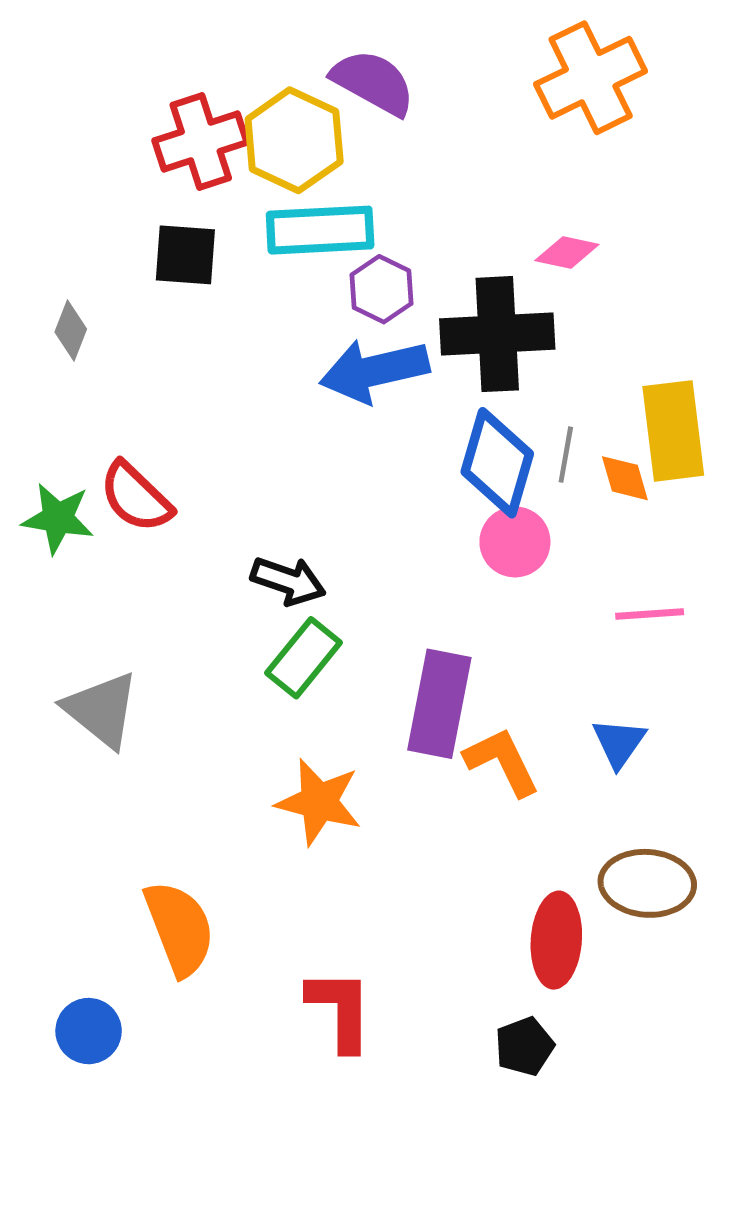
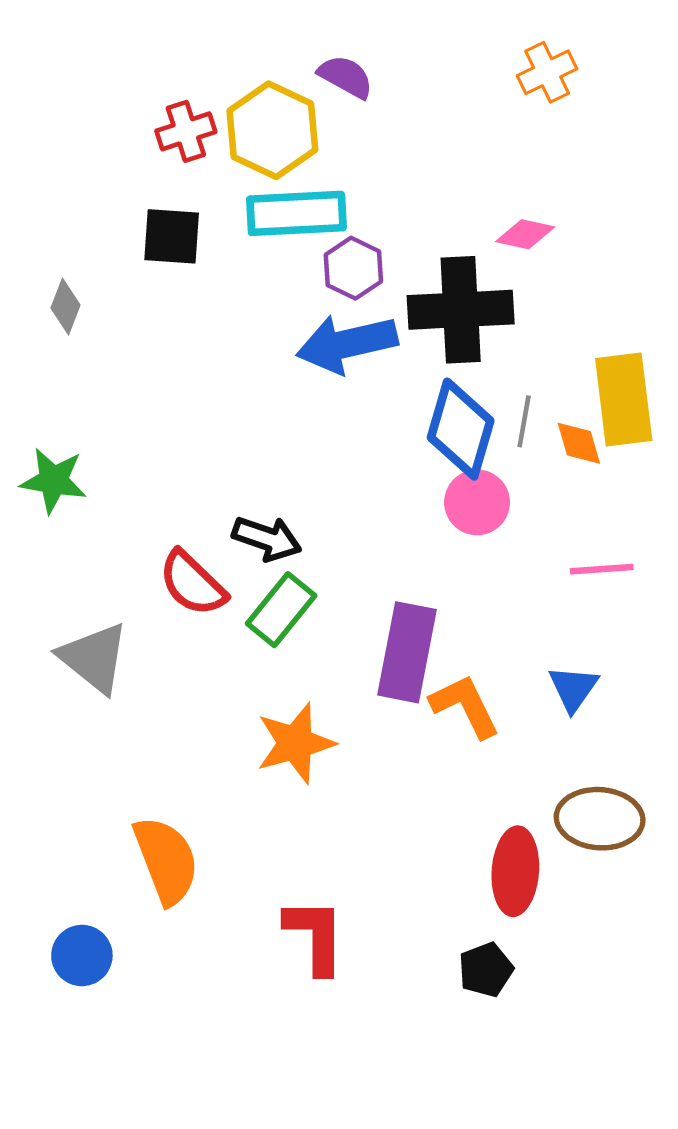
orange cross: (591, 78) -> (547, 72), size x0.6
purple semicircle: (373, 82) -> (346, 77), size x0.7
red cross: (201, 141) -> (186, 131), size x0.7
red semicircle: (136, 497) -> (192, 583), moved
orange star: (319, 802) -> (295, 743), turned -30

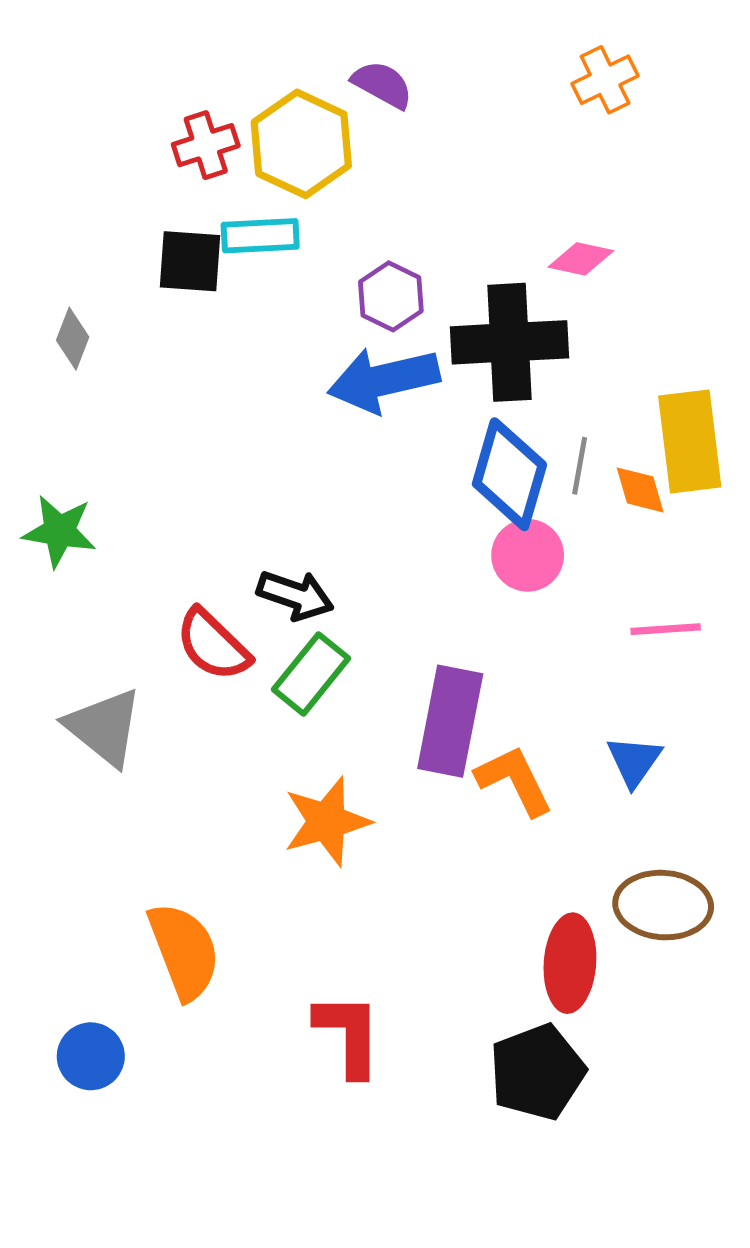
cyan rectangle: (296, 213) -> (260, 236), moved, size x0.7
black pentagon: (486, 970) -> (537, 1072), size x1.6

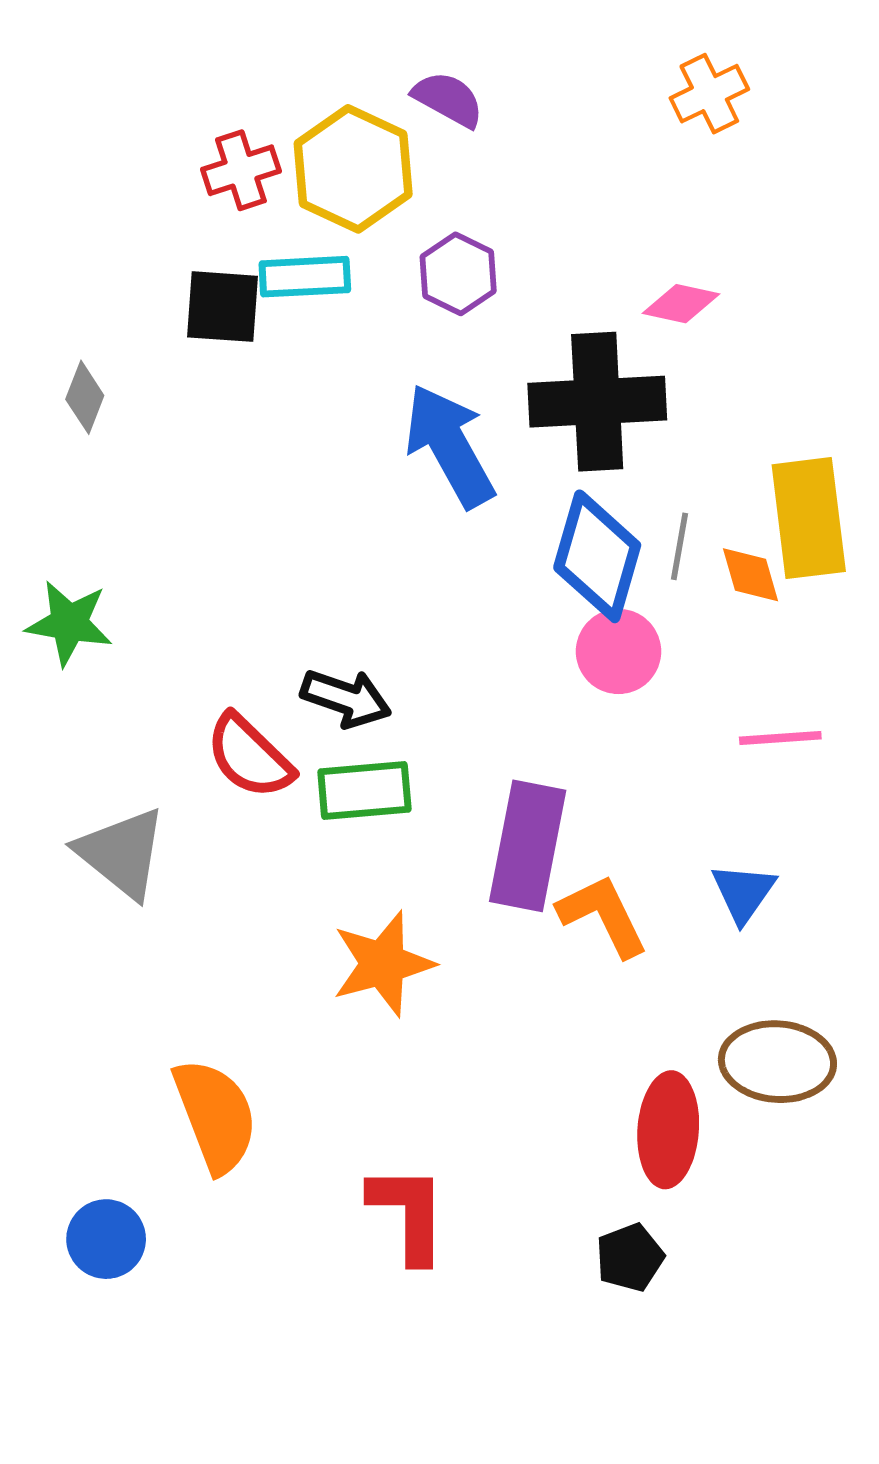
purple hexagon: (391, 296) -> (458, 274), moved
blue arrow: (384, 380) -> (450, 446), turned 74
green rectangle: (311, 674) -> (364, 791), turned 46
black pentagon: (537, 1072) -> (630, 1258), size x0.6

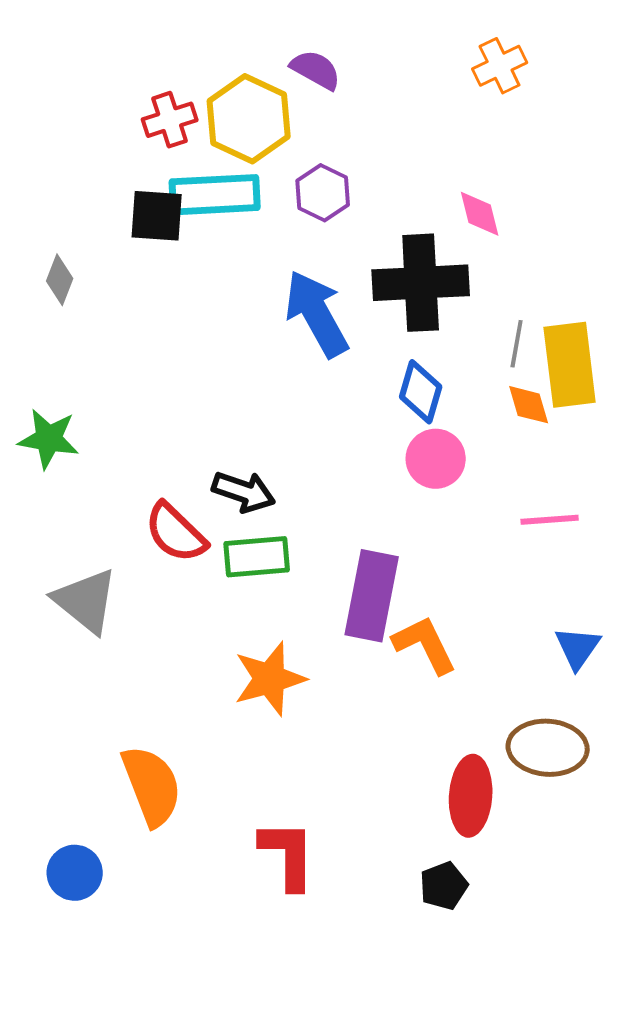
cyan rectangle: (305, 277) -> (215, 195), size x1.4
pink diamond: (681, 304) -> (480, 214), turned 64
gray line: (680, 546) -> (517, 344), moved
blue diamond: (597, 556) -> (421, 392), size x0.7
blue triangle: (743, 893) -> (578, 648), moved

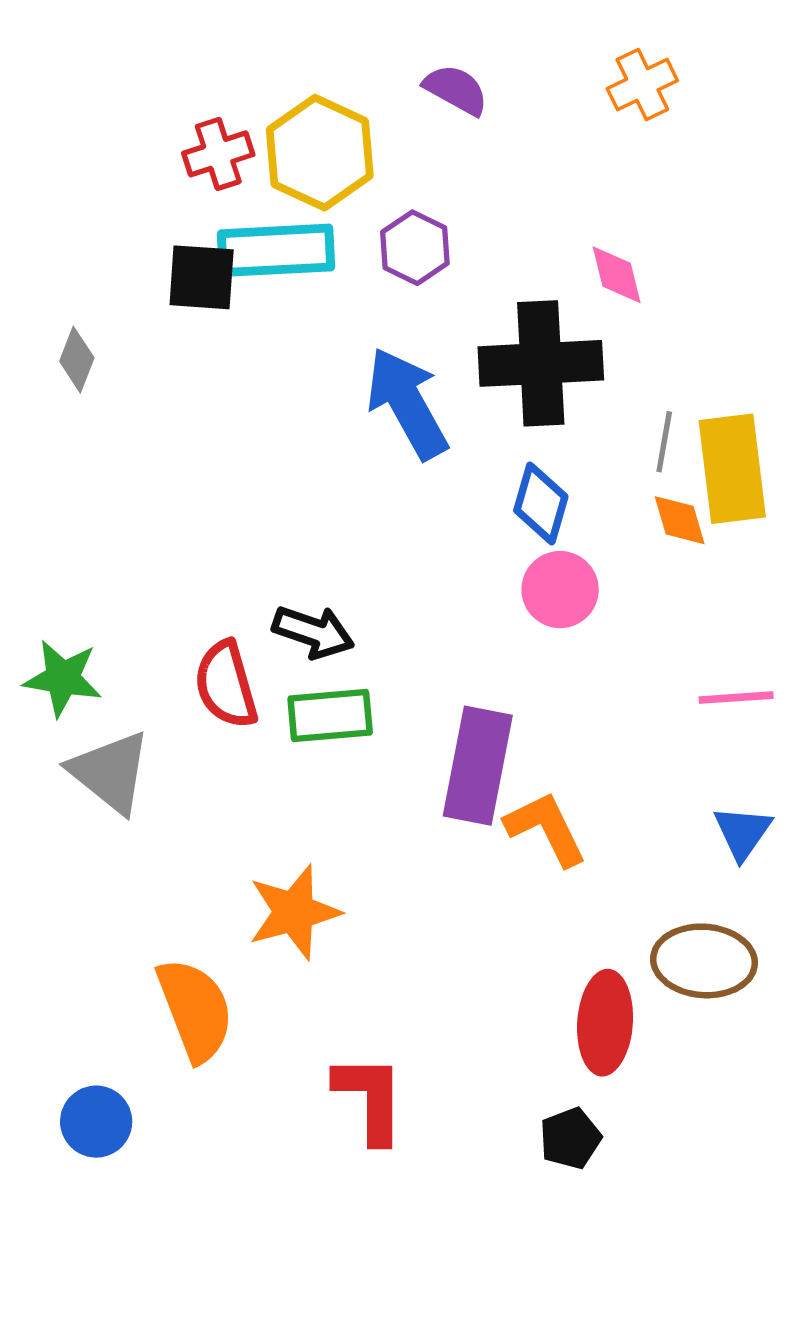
purple semicircle: (316, 70) -> (456, 90), moved
green star: (49, 439) -> (63, 678), moved
pink line: (550, 520) -> (736, 698), moved
red semicircle: (176, 533) -> (226, 685), turned 30
orange star: (270, 679) -> (294, 912), moved

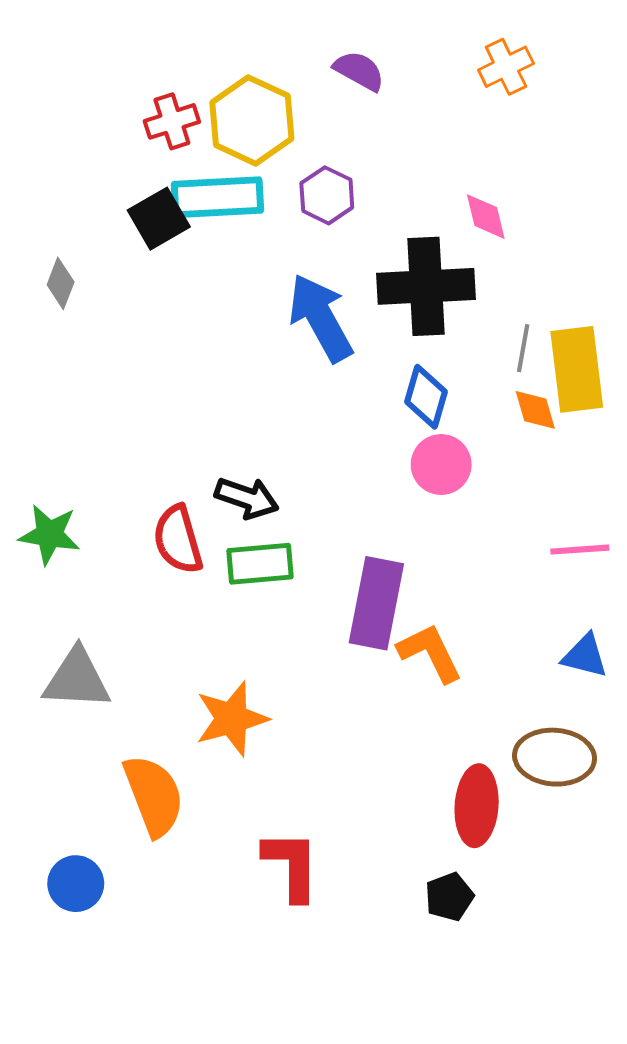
black square: (202, 277) -> (159, 219), turned -34
gray triangle: (110, 772) -> (77, 679), moved, turned -36
blue triangle: (743, 832) -> (585, 656), turned -51

